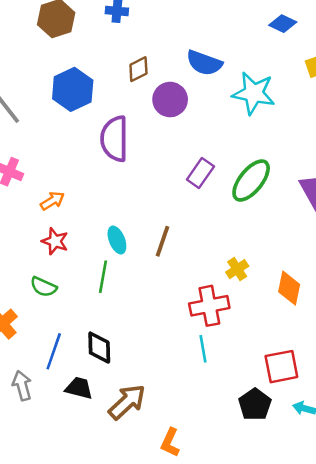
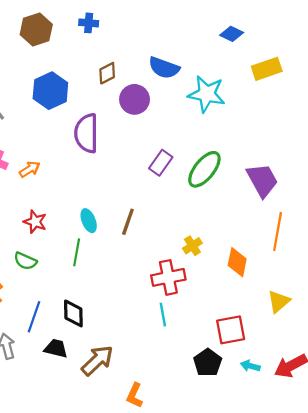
orange arrow: (52, 201) -> (30, 169), moved

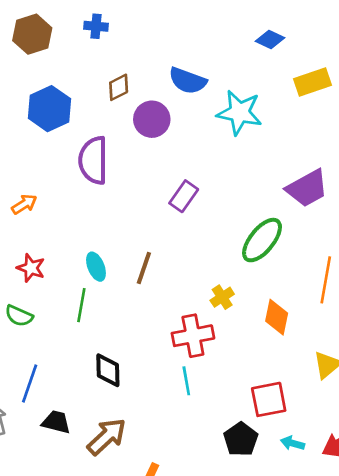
green ellipse: (204, 169) -> (262, 240), moved
purple trapezoid: (262, 180) -> (307, 188), moved, turned 90
black diamond: (73, 313) -> (108, 370), moved

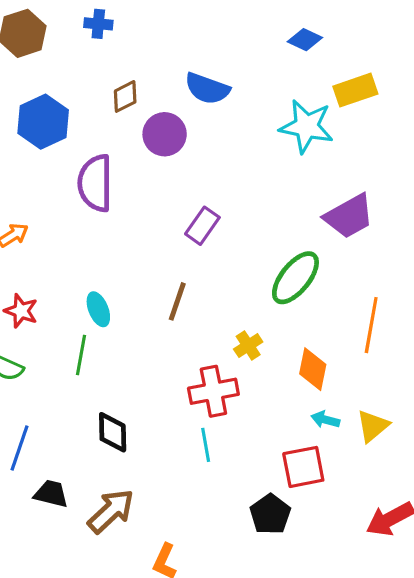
cyan star: (239, 113) -> (306, 126), moved
brown line: (144, 268) -> (177, 301), moved
cyan arrow: (293, 443) -> (325, 420), moved

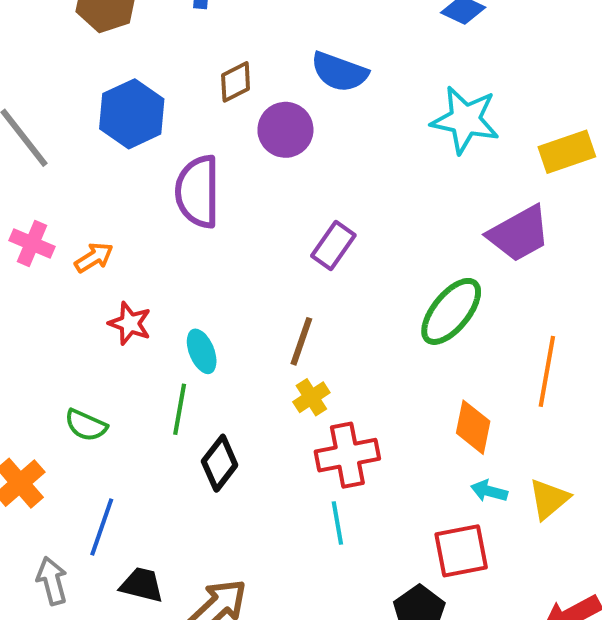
yellow rectangle: (355, 90) -> (567, 152), moved
red star: (21, 311) -> (130, 323), moved
yellow cross: (248, 346) -> (311, 397), moved
black diamond: (113, 432) -> (220, 463), moved, turned 39

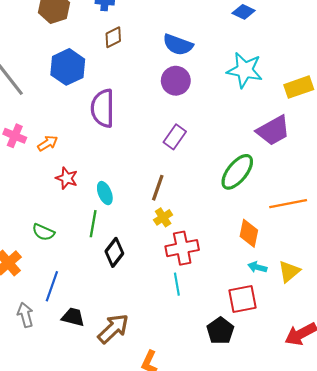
brown diamond: (236, 82) -> (113, 37), moved
purple circle: (285, 130) -> (176, 81), moved
orange line: (547, 371) -> (288, 204), turned 69

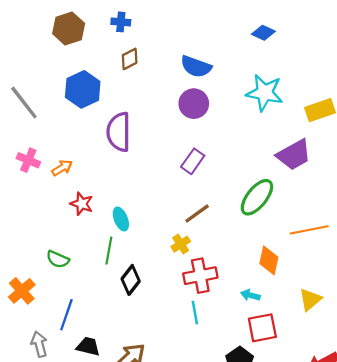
brown line: (158, 188) -> (197, 214), moved, turned 35
cyan arrow: (257, 267) -> (250, 295), moved

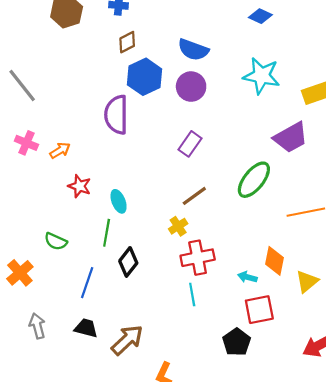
blue hexagon: (83, 89) -> (145, 77), moved
orange diamond: (269, 260) -> (274, 261), moved
blue line: (66, 315) -> (87, 283), moved

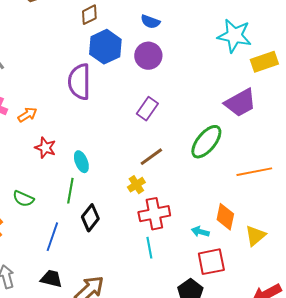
blue semicircle: (193, 50) -> (150, 22), size x0.7
cyan star: (261, 76) -> (234, 36), moved

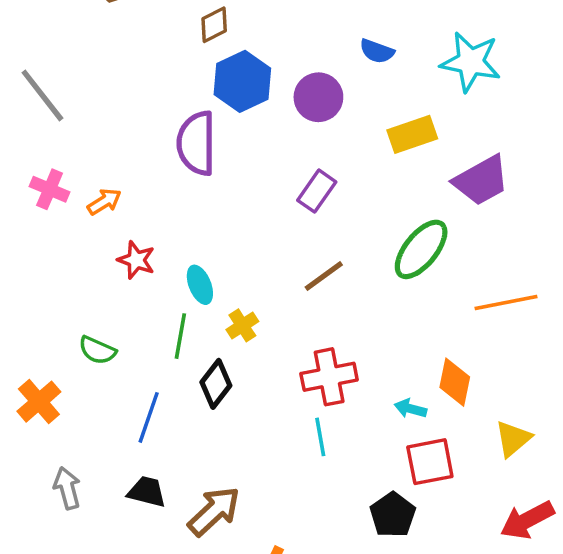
blue semicircle: (150, 22) -> (377, 51), moved
yellow rectangle: (264, 62) -> (412, 134), moved
yellow cross: (136, 185) -> (242, 325), moved
yellow triangle: (255, 236) -> (513, 439), moved

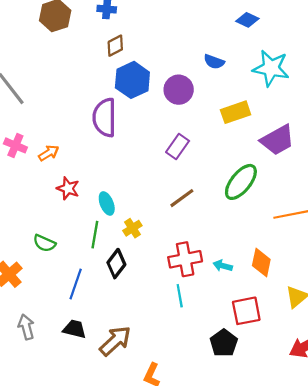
cyan arrow: (410, 409) -> (223, 266), moved

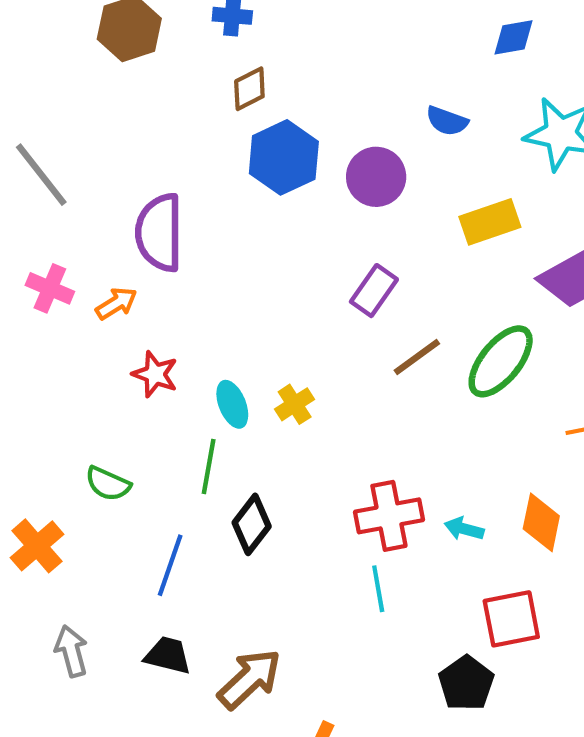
blue diamond: (247, 20) -> (513, 37), turned -35
purple semicircle: (105, 118) -> (159, 233), moved
brown line: (182, 198) -> (417, 357), moved
yellow cross: (132, 228) -> (295, 404), moved

